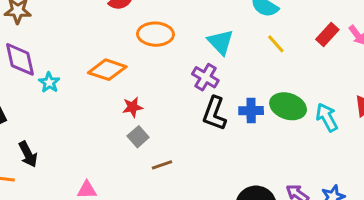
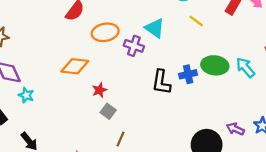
purple cross: (205, 77) -> (134, 46), moved
cyan star: (49, 82) -> (26, 95), moved
brown line: (162, 165) -> (121, 139), moved, turned -35

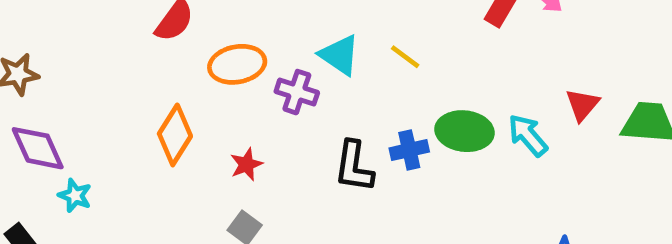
yellow line: (196, 21) -> (405, 57), moved
orange diamond: (75, 66) -> (175, 135), turned -64
red star: (99, 90) -> (246, 164), moved

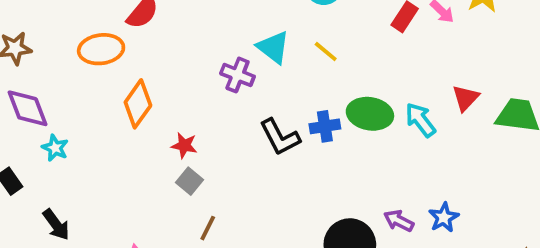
orange ellipse: (237, 64) -> (101, 49), moved
red star: (246, 164) -> (184, 146), moved, turned 30
black L-shape: (354, 167) -> (280, 137), turned -39

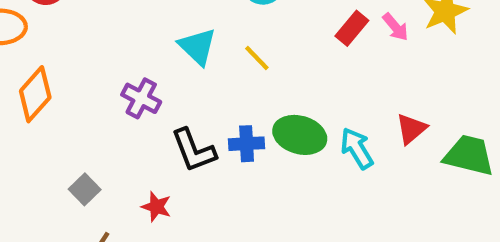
purple cross: (237, 75) -> (141, 98), moved
red star: (184, 146) -> (156, 207), moved

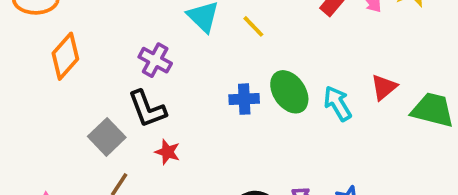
green ellipse: (300, 135) -> (289, 92), turned 39
black L-shape: (194, 150) -> (147, 109), moved
gray square: (85, 189) -> (107, 137), size x1.4

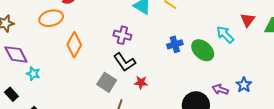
green ellipse: (289, 92) -> (203, 50), moved

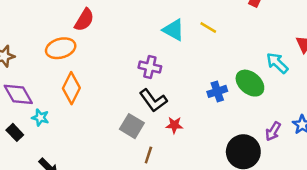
blue cross: (175, 44) -> (217, 91), moved
orange diamond: (74, 45) -> (71, 88), moved
purple arrow: (220, 89) -> (273, 131), turned -77
black rectangle: (11, 94) -> (15, 132), moved

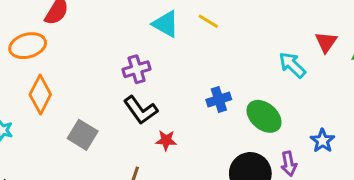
purple cross: (150, 67) -> (137, 69), turned -30
green ellipse: (250, 83) -> (264, 116), moved
gray square: (132, 126) -> (83, 135), moved
purple arrow: (273, 131) -> (289, 164), moved, turned -42

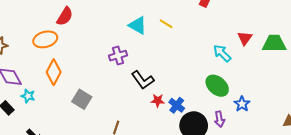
blue cross: (219, 99) -> (177, 105), moved, turned -35
black L-shape: (141, 110) -> (143, 80), moved
green ellipse: (264, 116) -> (217, 86), moved
red star: (166, 140) -> (158, 101), moved

